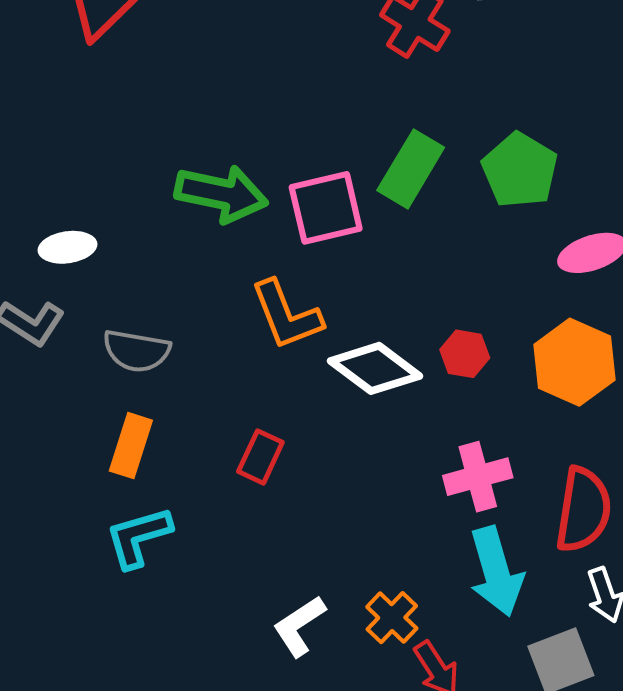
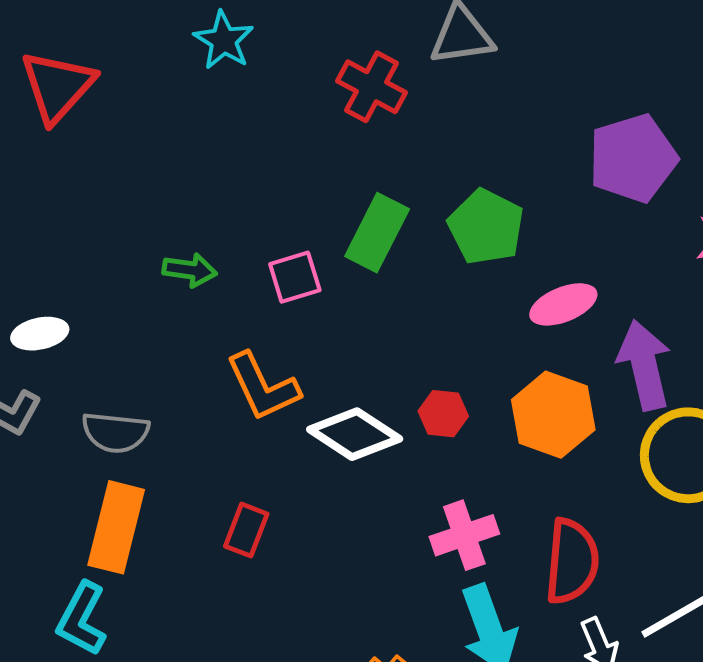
green arrow: (221, 194) -> (190, 270), size x0.6
pink square: (326, 208) -> (295, 277), size x0.7
orange rectangle: (131, 446) -> (116, 527), size x1.4
cyan L-shape: (138, 537) -> (82, 619), moved, turned -42

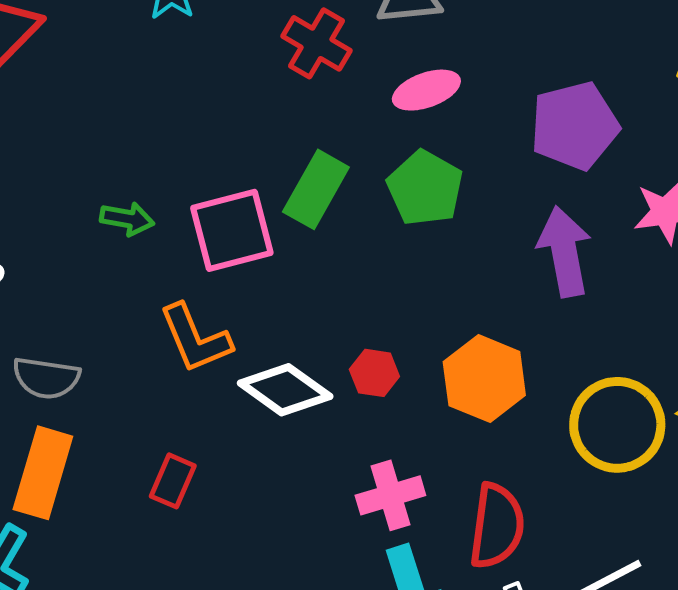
pink square: (295, 277) -> (232, 230), size x1.6
pink ellipse: (563, 304) -> (426, 90), moved
purple arrow: (644, 365) -> (564, 251), moved

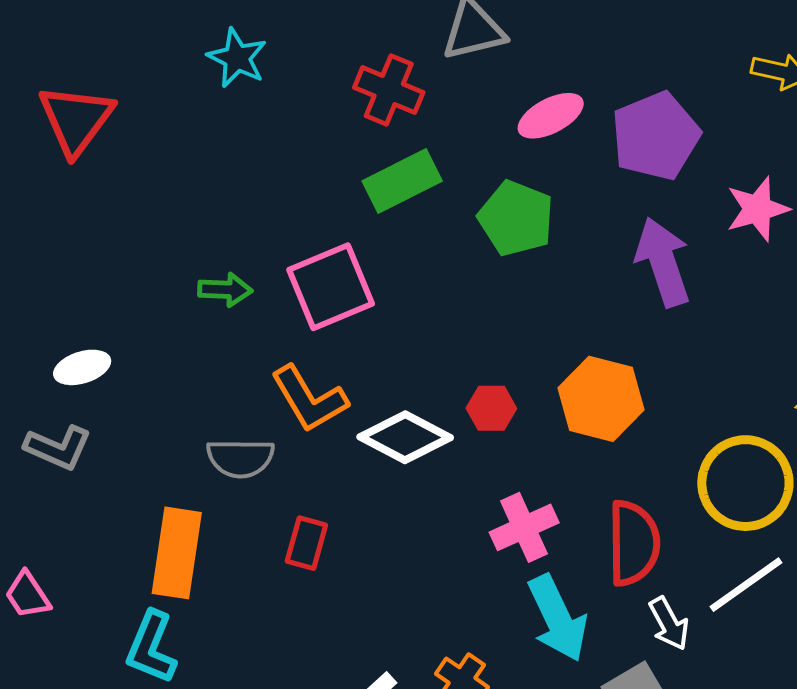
pink ellipse: (426, 90) -> (551, 116), moved
green rectangle: (316, 189) -> (402, 181), moved, turned 42
gray semicircle: (46, 378) -> (240, 458), moved
yellow circle: (617, 425) -> (745, 483), moved

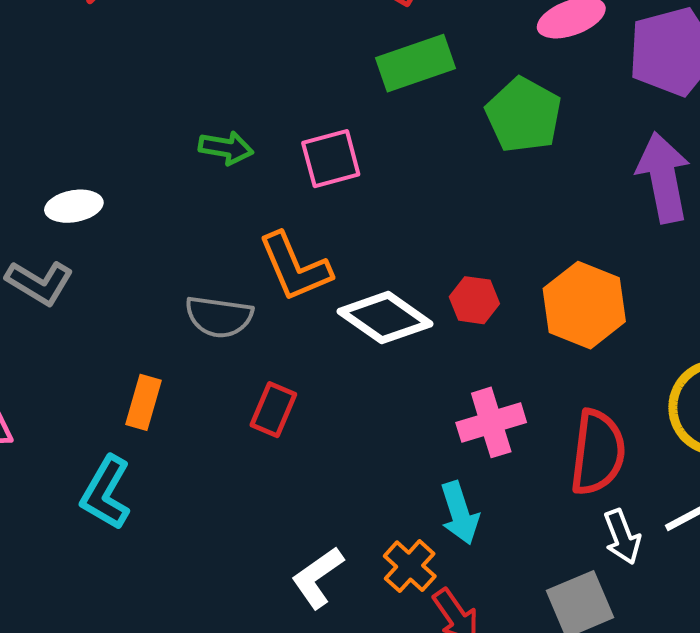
pink square: (331, 287) -> (331, 159), size x0.7
orange rectangle: (177, 553) -> (143, 402), size x0.6
cyan arrow: (558, 618) -> (460, 513), moved, size x0.7

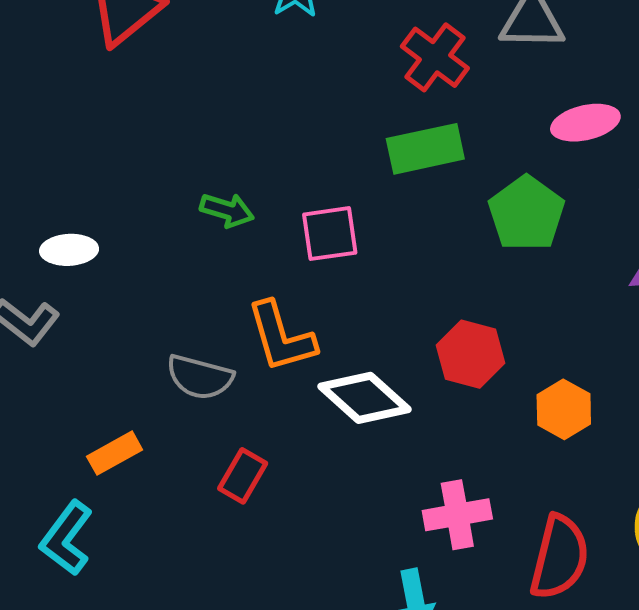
red hexagon: (474, 300) -> (471, 354), moved, size x1.4
orange hexagon: (584, 305) -> (564, 409), size x0.7
orange rectangle: (143, 402) -> (115, 453), turned 38

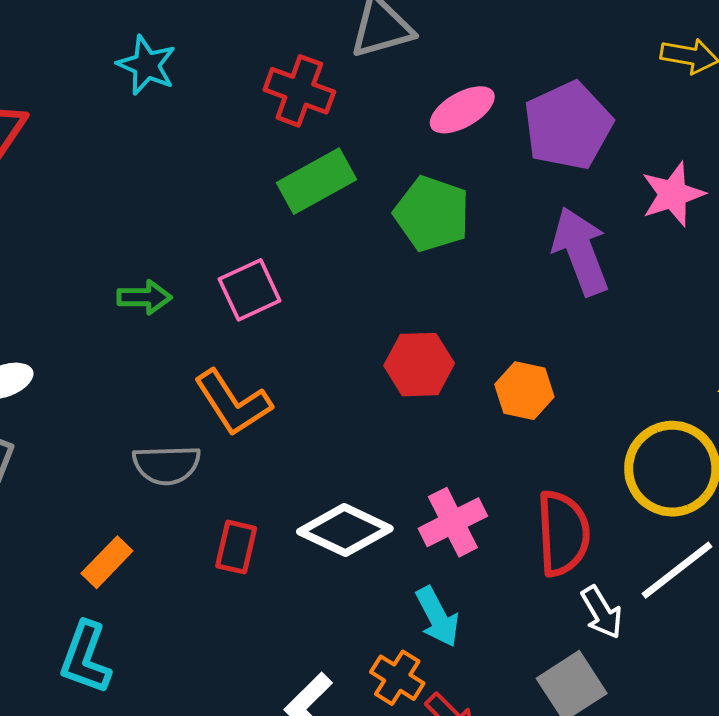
white diamond: (364, 398) -> (345, 530), moved

